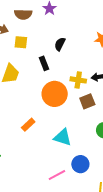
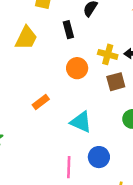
orange circle: (55, 94) -> (77, 68), size x0.7
pink line: (57, 175) -> (69, 167), turned -66

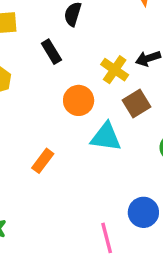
yellow cross: (108, 54) -> (115, 70), turned 36
cyan triangle: (81, 122) -> (106, 137), moved

